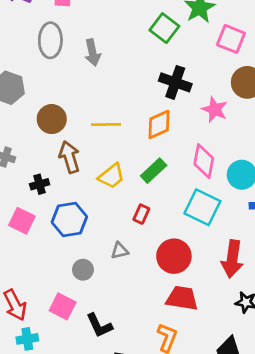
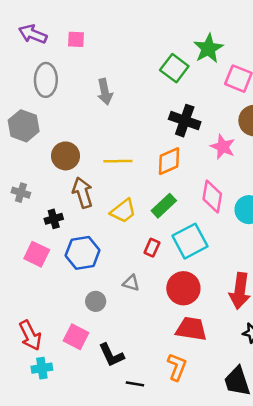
gray ellipse: (50, 40) -> (46, 80), moved
cyan square: (202, 207) -> (190, 241), moved, turned 36
gray triangle: (120, 251) -> (131, 283), turned 30

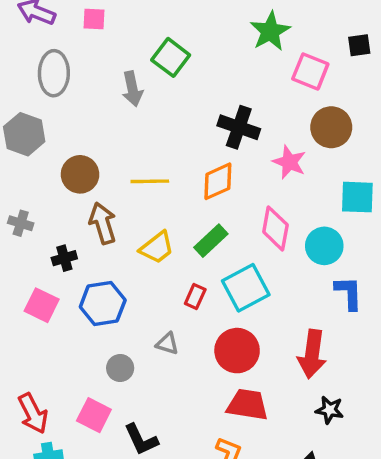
green square: (174, 68) -> (171, 57), moved

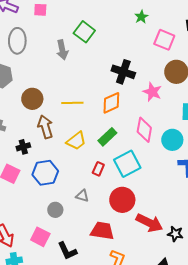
green star: (270, 31) -> (141, 17), size x0.6
red arrow: (312, 354) -> (149, 223), moved, turned -72
red trapezoid: (247, 405) -> (102, 231), moved

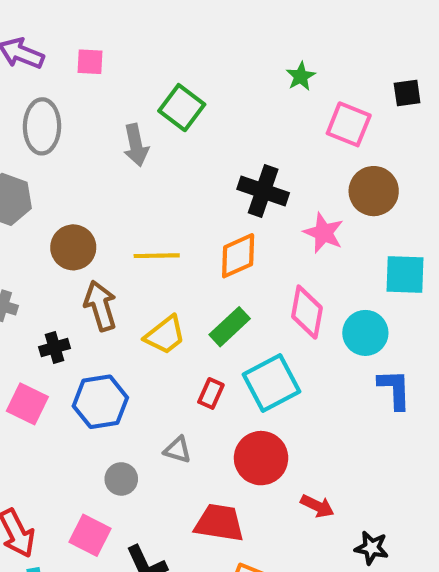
red arrow: (149, 223) -> (317, 506), size x0.6
black star: (175, 234) -> (372, 548), moved

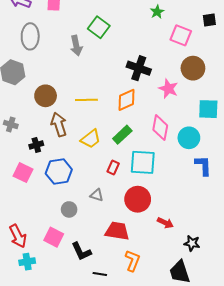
cyan square: (271, 383) -> (143, 162), turned 32

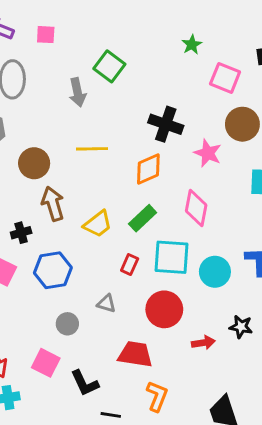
yellow line: (86, 100) -> (92, 149), moved
cyan circle: (189, 138) -> (215, 272), moved
red arrow: (165, 223) -> (203, 343), turned -35
black star: (192, 243) -> (241, 327), moved

